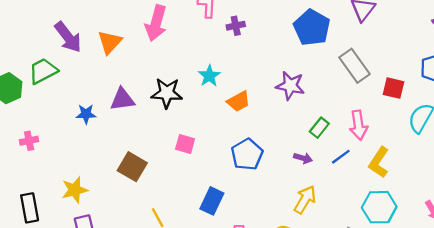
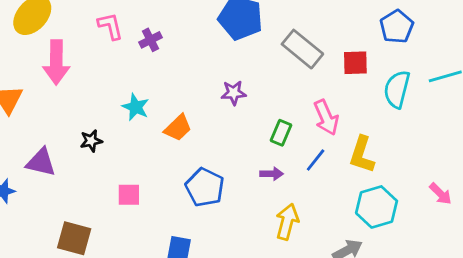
purple star: (290, 86) -> (234, 93), size x0.7
black star: (167, 93) -> (91, 141), size x0.6
purple triangle: (122, 99) -> (41, 162), turned 36

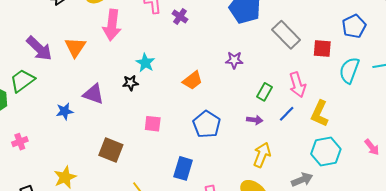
purple cross: (150, 40) -> (180, 16), turned -35
cyan star: (136, 107) -> (145, 63), moved

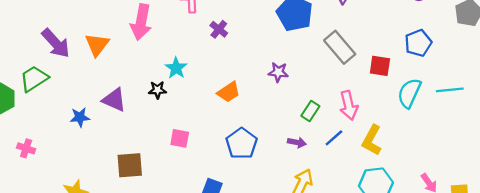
purple cross: (180, 16) -> (219, 29), moved
pink cross: (20, 142) -> (26, 148), turned 35
brown square: (111, 150) -> (130, 165), turned -30

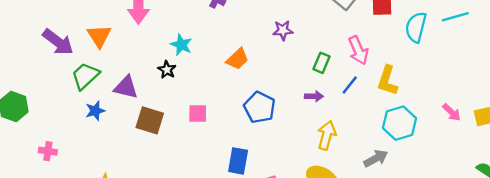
green trapezoid: (34, 79) -> (85, 76), moved
black star: (157, 90) -> (167, 70), turned -30
brown square: (130, 165) -> (150, 120), moved, turned 32

